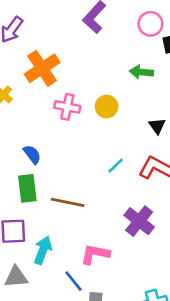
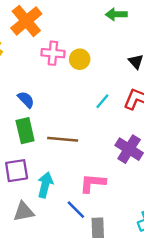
yellow circle: (107, 107) -> (80, 59), moved

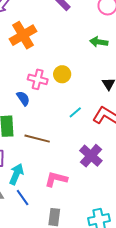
pink cross: (53, 53) -> (38, 79), moved
blue semicircle: (26, 100) -> (23, 98), moved
blue line: (76, 210) -> (23, 198), moved

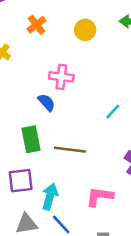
orange cross: (23, 35) -> (37, 25), size x0.6
yellow circle: (62, 74) -> (85, 30), moved

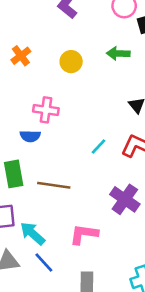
blue semicircle: (47, 102) -> (30, 136), turned 132
cyan arrow: (50, 197) -> (33, 233), turned -65

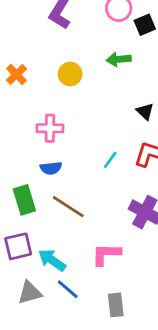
blue semicircle: (30, 136) -> (51, 168), moved
brown line: (54, 185) -> (68, 207), turned 32

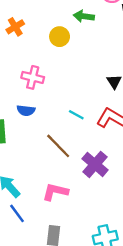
green arrow: (119, 59) -> (84, 16), moved
cyan line: (110, 160) -> (76, 115), turned 70
brown line: (68, 207) -> (58, 146), moved

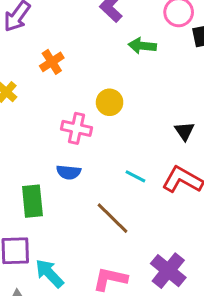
yellow circle: (60, 37) -> (110, 102), moved
purple cross: (95, 164) -> (168, 271), moved

